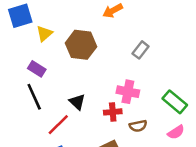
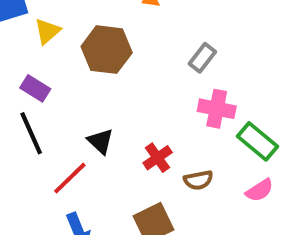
pink cross: (128, 92) -> (217, 109), moved
red cross: (113, 112) -> (158, 158), turned -30

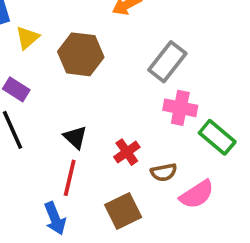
gray rectangle: (202, 58) -> (167, 62), size x1.5
red line: (70, 178) -> (70, 178), moved, turned -33
pink semicircle: (260, 190) -> (197, 194), moved, size x1.4

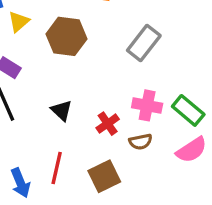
pink cross: (180, 108) -> (147, 105), moved
red line: (70, 178) -> (57, 168), moved
pink semicircle: (197, 194) -> (192, 150), moved
blue arrow: (55, 218) -> (20, 183), moved

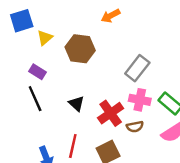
gray rectangle: (144, 43) -> (137, 68), moved
red cross: (108, 124) -> (111, 113), size x1.5

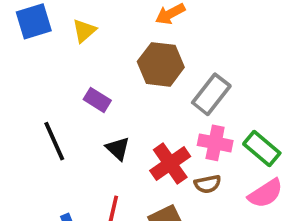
yellow triangle: (45, 38) -> (84, 31), moved
brown hexagon: (80, 49) -> (161, 64), moved
purple rectangle: (38, 72) -> (97, 100), moved

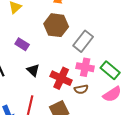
red cross: (170, 163) -> (61, 78), turned -30

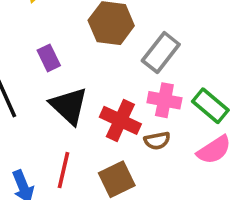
purple rectangle: (22, 44) -> (49, 58), turned 32
black triangle: (33, 70) -> (69, 106), size x1.6

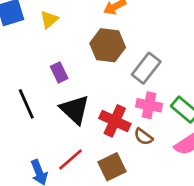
brown semicircle: (157, 141) -> (143, 137), turned 48
red line: (63, 170) -> (71, 160), turned 36

